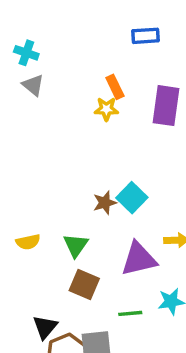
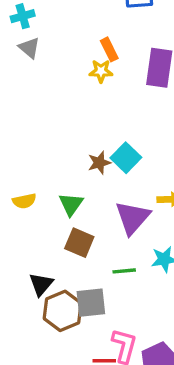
cyan cross: (26, 53) -> (23, 16), turned -35
purple triangle: (139, 259) -> (133, 218), turned -36

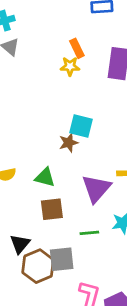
cyan square: (126, 158) -> (81, 126), moved, turned -30
green triangle: (71, 204) -> (45, 177), turned -50
brown square: (79, 243) -> (52, 209), turned -30

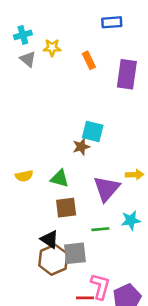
yellow star: (70, 66) -> (52, 48), moved
black triangle: (20, 244) -> (50, 239), moved, turned -36

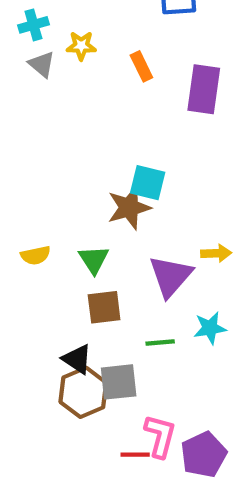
brown star: (81, 147) -> (129, 208), size x1.5
green triangle: (60, 178) -> (94, 259), turned 42

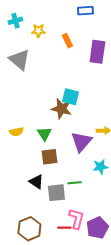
gray triangle: (42, 64) -> (19, 60), moved, size x1.6
brown star: (129, 208) -> (61, 109), turned 30
green line: (160, 343) -> (74, 183), moved
brown hexagon: (83, 392) -> (29, 229), moved

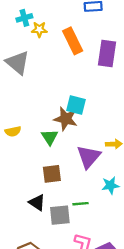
cyan cross: (15, 21) -> (24, 18), moved
orange rectangle: (67, 41) -> (73, 41), size x1.6
yellow semicircle: (16, 132) -> (13, 131), moved
green triangle: (44, 134) -> (50, 137), moved

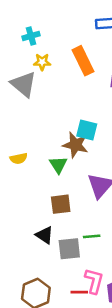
yellow star: (39, 29) -> (42, 62), moved

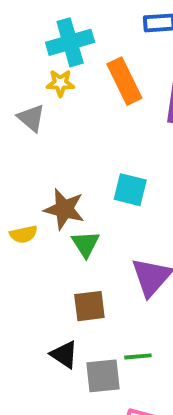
cyan cross: (31, 36) -> (70, 42), moved, size x1.6
gray triangle: (24, 84) -> (31, 118), size x0.7
brown star: (76, 145) -> (64, 209), moved

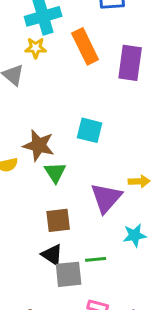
black triangle: (64, 355) -> (52, 255), moved

